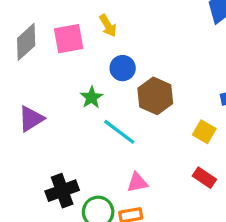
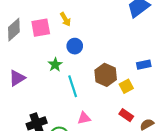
brown hexagon: (155, 96) -> (106, 75), moved
cyan line: (119, 132) -> (73, 86), turned 35
yellow square: (204, 132) -> (126, 86), turned 32

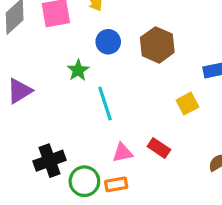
brown hexagon: (106, 75) -> (157, 45), moved
red rectangle: (126, 115) -> (159, 148), moved

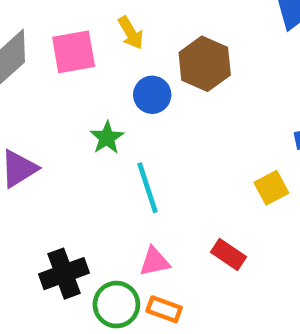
brown hexagon: (157, 45) -> (205, 64), moved
pink triangle: (122, 153) -> (155, 262), moved
orange rectangle: (116, 184) -> (164, 309), turned 30

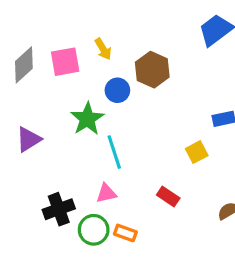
green star: (107, 138) -> (87, 119), size x1.5
pink triangle: (155, 262) -> (106, 193), moved

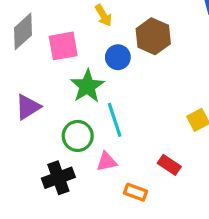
pink square: (65, 62) -> (63, 46), moved
green circle: (94, 230) -> (78, 136), moved
orange rectangle: (125, 233) -> (136, 192), moved

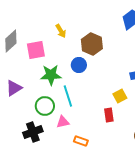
blue circle: (118, 57) -> (79, 65), moved
green star: (87, 86) -> (51, 75), turned 30
red rectangle: (169, 165) -> (109, 115), moved, turned 48

